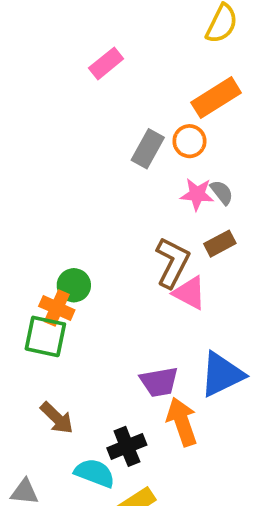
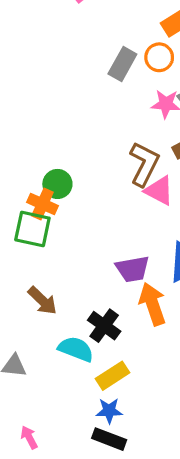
black cross: (127, 446) -> (104, 326), turned -32

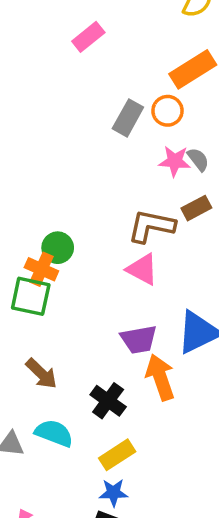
brown L-shape: (144, 164) -> (151, 226), turned -105
pink triangle: (159, 191) -> (142, 269), moved
cyan semicircle: (76, 349) -> (54, 433), moved

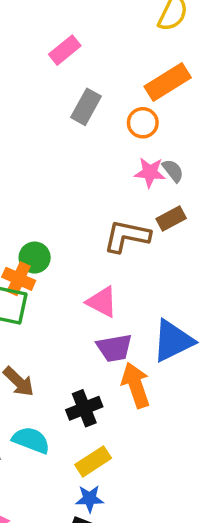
gray rectangle: (128, 118) -> (86, 107), moved
pink triangle: (142, 269) -> (102, 302), moved
black cross: (108, 401) -> (84, 408), turned 32

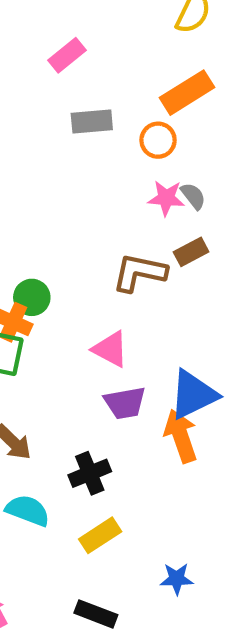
gray rectangle: (86, 107) -> (92, 122), turned 56
orange arrow: (136, 385) -> (181, 436), moved
blue star: (90, 499) -> (177, 579), moved

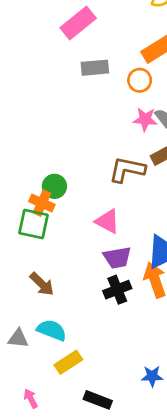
pink rectangle: (67, 55) -> (78, 23), size x1.4
black cross: (90, 473) -> (117, 290), moved
yellow rectangle: (100, 535) -> (68, 362), moved

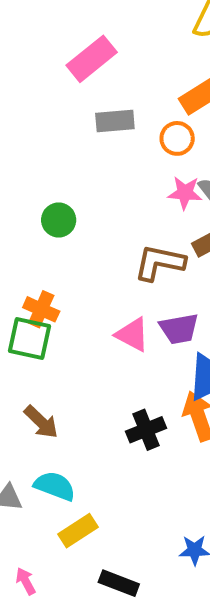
green circle: (54, 186) -> (59, 220), moved
purple trapezoid: (117, 258) -> (179, 329), moved

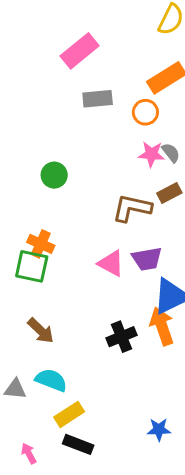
black rectangle: (119, 583) -> (78, 444), moved

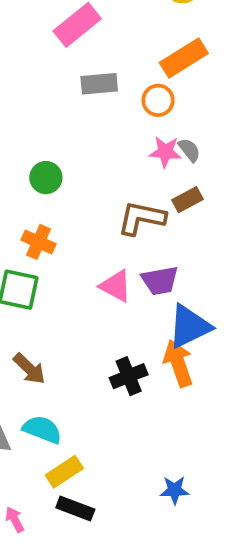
orange cross: (41, 244) -> (39, 242), moved

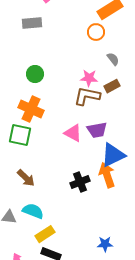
gray rectangle: (99, 84) -> (32, 23), moved
pink star: (165, 152) -> (89, 78), moved
orange cross: (39, 242) -> (31, 109), size x1.4

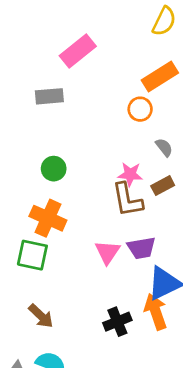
brown L-shape: (87, 96) -> (127, 200), turned -112
pink triangle: (73, 133) -> (107, 252), turned 36

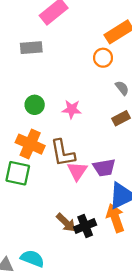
pink star: (130, 174) -> (72, 109), moved
brown L-shape: (127, 200) -> (63, 153), moved
brown arrow: (41, 316) -> (66, 223), moved

